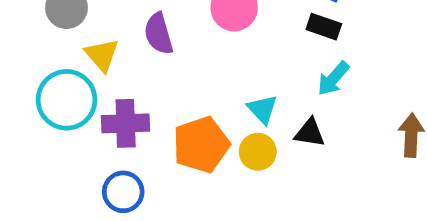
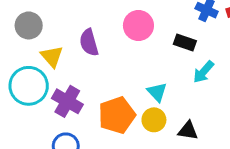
black rectangle: (324, 27) -> (185, 43), moved
purple cross: (126, 123) -> (67, 101), turned 32
black triangle: (310, 133) -> (188, 131), moved

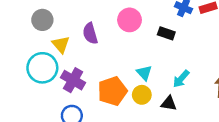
cyan arrow: (203, 72) -> (181, 79), moved

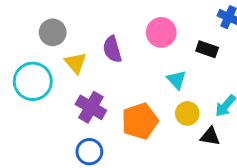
cyan circle: (42, 68) -> (33, 81), moved
cyan triangle: (144, 73) -> (177, 80), moved
yellow circle: (142, 95) -> (187, 113), moved

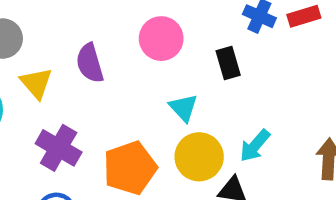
black rectangle: (207, 49) -> (228, 63), turned 55
yellow circle: (187, 113) -> (199, 157), size x1.4

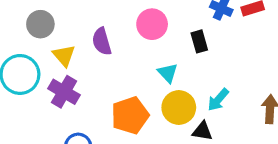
purple cross: (59, 148) -> (64, 92), moved

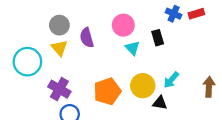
gray circle: (40, 24) -> (59, 25), moved
cyan triangle: (168, 73) -> (132, 48), moved
purple cross: (64, 92) -> (59, 89), moved

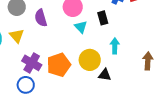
yellow triangle: (59, 48) -> (17, 36), moved
cyan arrow: (171, 80) -> (115, 46), moved, turned 140
purple cross: (59, 89) -> (32, 63), moved

